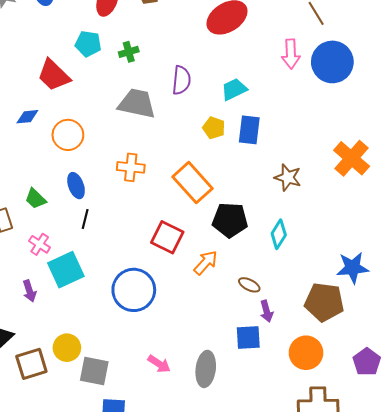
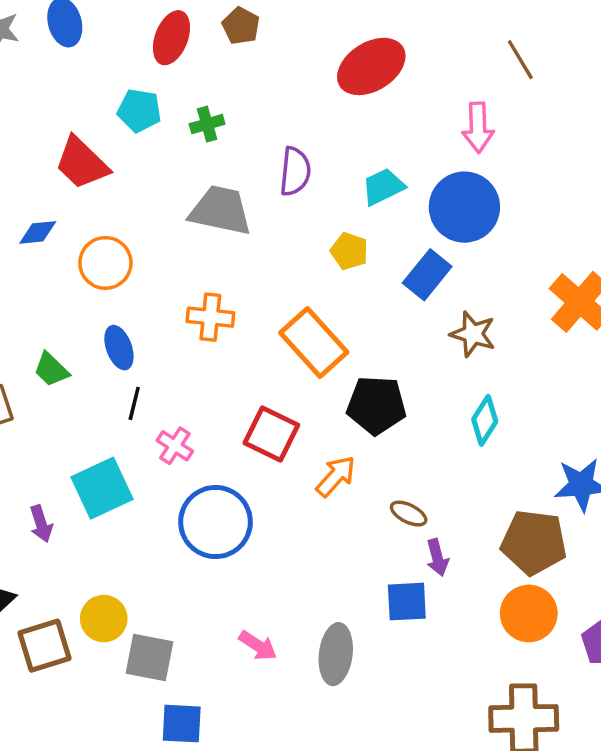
blue circle: (332, 62) -> (464, 207), moved
blue rectangle: (249, 130) -> (427, 275), moved, turned 32
cyan diamond: (279, 234) -> (485, 420), moved
pink cross: (40, 244) -> (175, 446), moved
orange circle: (306, 353) -> (529, 613), moved

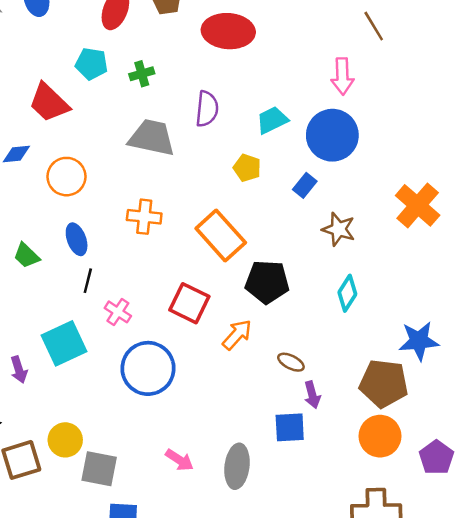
red ellipse: (371, 66) -> (228, 31), moved, turned 36
blue rectangle: (427, 275) -> (305, 185), size x0.7

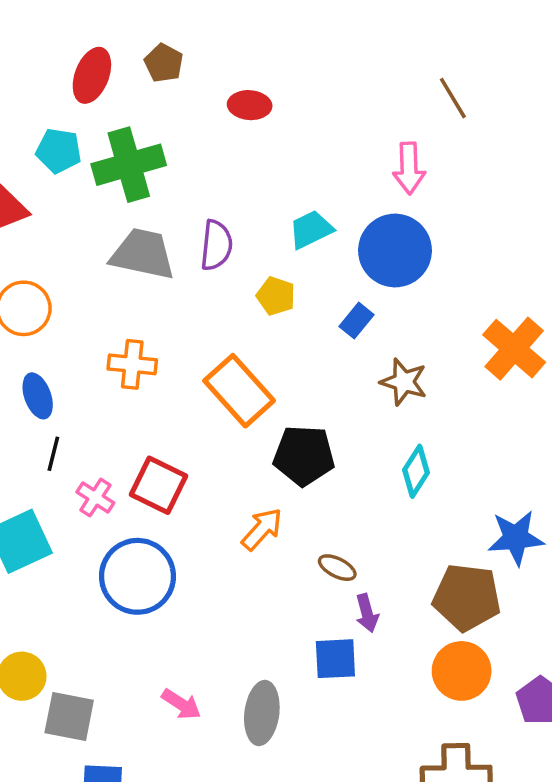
red ellipse: (228, 31) -> (250, 105), size x0.6
green cross: (142, 74) -> (129, 165), size x2.0
purple semicircle: (207, 109) -> (216, 245), moved
red square: (189, 303) -> (159, 485), moved

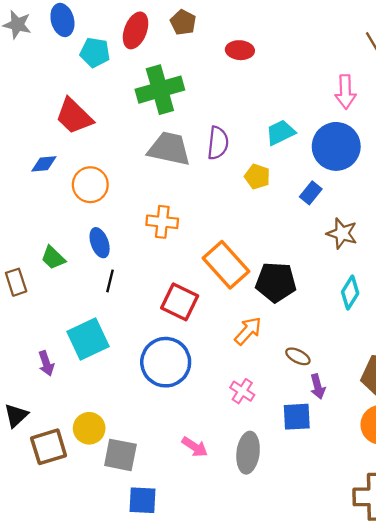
cyan pentagon: (59, 151) -> (95, 52), moved
orange rectangle: (239, 391) -> (226, 265), moved
pink cross: (95, 498) -> (242, 391), moved

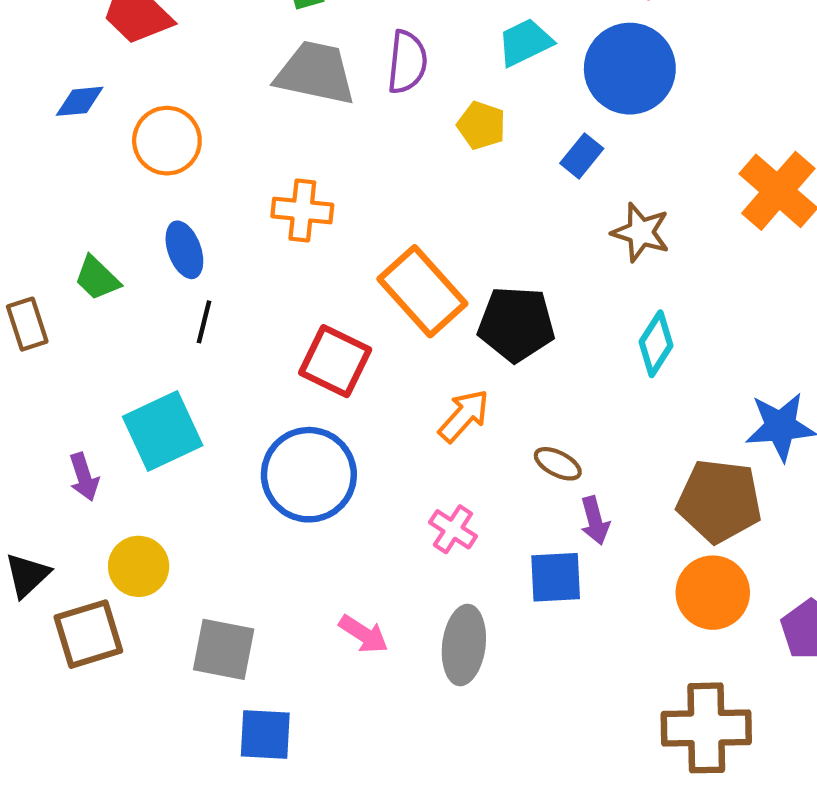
yellow circle: (89, 428) -> (139, 566), moved

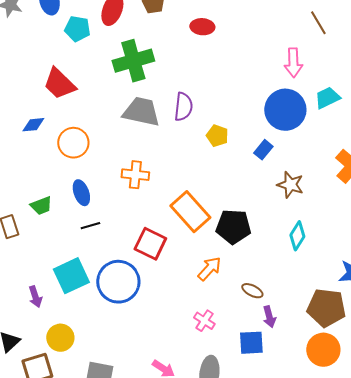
cyan trapezoid: (525, 42) -> (327, 98), moved
green trapezoid: (97, 278) -> (41, 206), turned -65
black line: (204, 322) -> (90, 226), turned 60
blue circle: (309, 475) -> (118, 282), moved

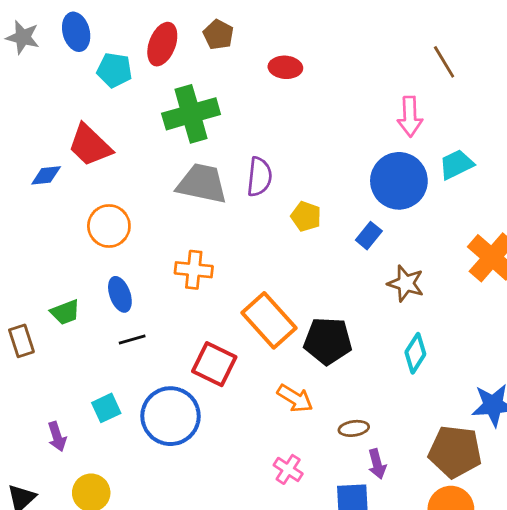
blue diamond: (33, 125) -> (46, 175), moved
orange arrow: (209, 269) -> (295, 398), turned 80
cyan square: (71, 276) -> (106, 408), size x0.6
brown ellipse: (252, 291) -> (354, 428), turned -35

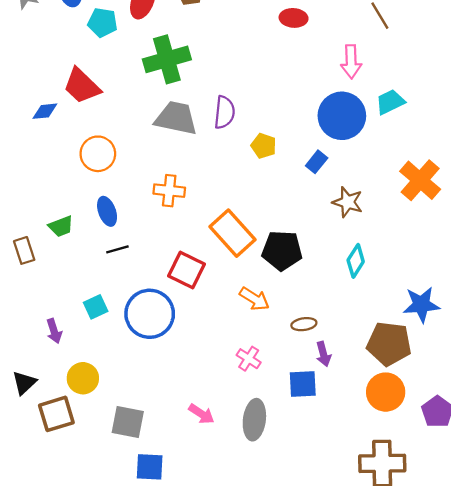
red ellipse: (285, 67) -> (294, 18), moved

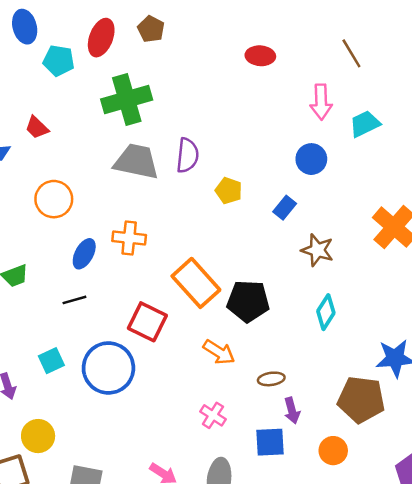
red trapezoid: (82, 86) -> (37, 127), size x0.6
cyan trapezoid: (390, 102) -> (365, 124), moved
blue circle: (342, 116) -> (311, 159), size x0.6
blue ellipse: (107, 211) -> (84, 254), moved, turned 48
orange circle: (386, 392) -> (333, 451), moved, size x0.7

